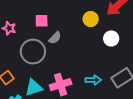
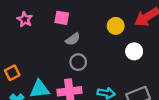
gray circle: (33, 52) -> (78, 62), moved, size x0.6

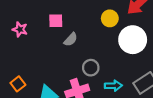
white circle: (134, 51) -> (133, 40), size x1.6
gray circle: (78, 62) -> (91, 68), moved

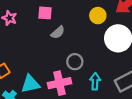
cyan arrow: (113, 86) -> (95, 81), turned -91

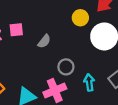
pink square: (45, 13) -> (16, 30), moved

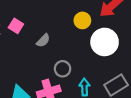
pink square: (16, 30) -> (16, 26), turned 32

